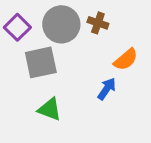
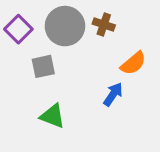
gray square: (41, 62) -> (43, 66), size x0.7

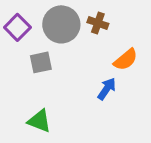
green triangle: (53, 116) -> (39, 121), moved

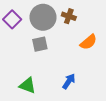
gray square: (41, 62) -> (40, 44), moved
blue arrow: (107, 89) -> (69, 81), moved

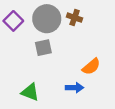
orange semicircle: (88, 42) -> (91, 67), moved
blue arrow: (69, 81) -> (75, 88), turned 56

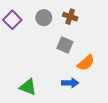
gray circle: (47, 19) -> (44, 18), size x0.6
gray square: (43, 48) -> (65, 45), moved, turned 35

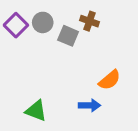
gray circle: (44, 18) -> (43, 22), moved
gray square: (65, 45) -> (68, 36), moved

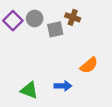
gray square: (68, 36) -> (55, 29), turned -35
blue arrow: (89, 105) -> (63, 86), moved

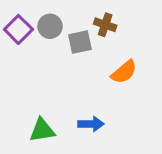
orange semicircle: (89, 65) -> (124, 72), moved
green triangle: (29, 90) -> (42, 130), turned -30

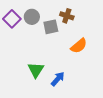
blue arrow: (91, 124) -> (58, 79), turned -49
green triangle: (42, 130) -> (36, 70), moved, turned -48

